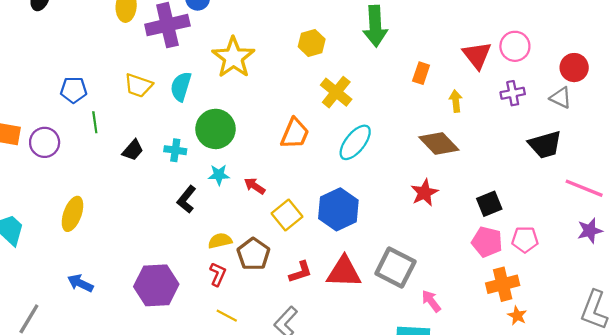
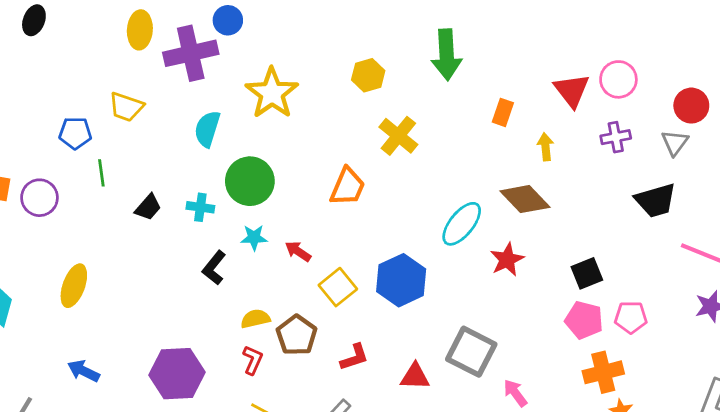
yellow trapezoid: (138, 85) -> (126, 107), moved
gray triangle: (561, 98) -> (675, 143), turned 40
cyan ellipse: (355, 142) -> (462, 224), moved
red triangle: (344, 272) -> (415, 376), moved, size x0.7

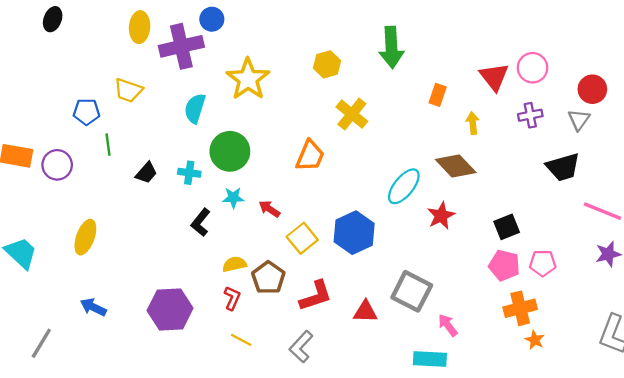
red L-shape: (354, 357) -> (316, 296), size x1.4

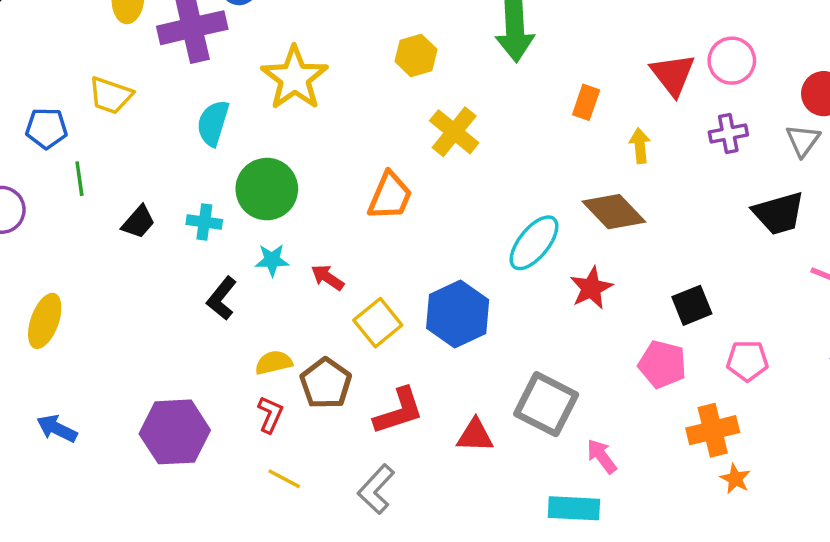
pink pentagon: (504, 265) -> (662, 364), moved

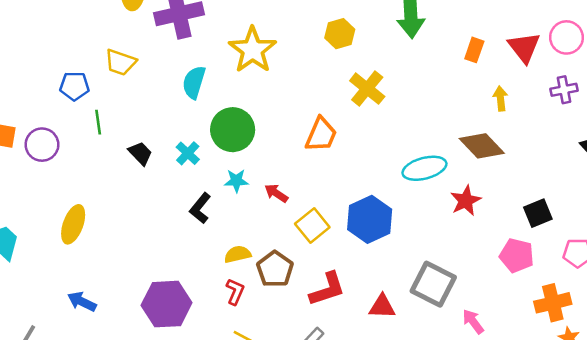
orange rectangle: (586, 102) -> (474, 50), moved
black trapezoid: (138, 222) -> (140, 153), turned -85
cyan cross: (204, 222) -> (188, 153), turned 35
cyan ellipse: (534, 243) -> (424, 168), turned 36

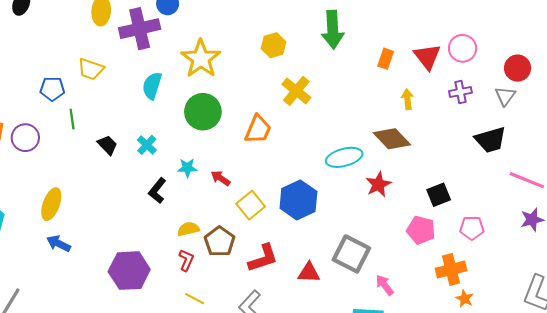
green circle: (233, 130) -> (203, 112), moved
blue arrow: (82, 302) -> (59, 244), moved

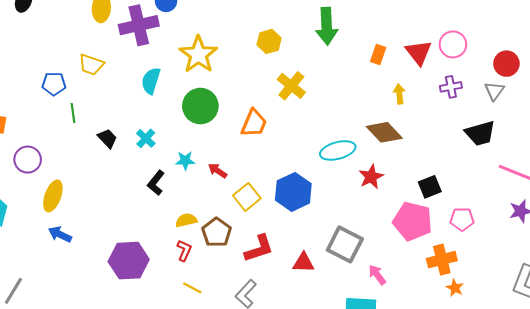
purple circle: (25, 138) -> (28, 160), moved
pink pentagon: (421, 230) -> (413, 221), size x1.4

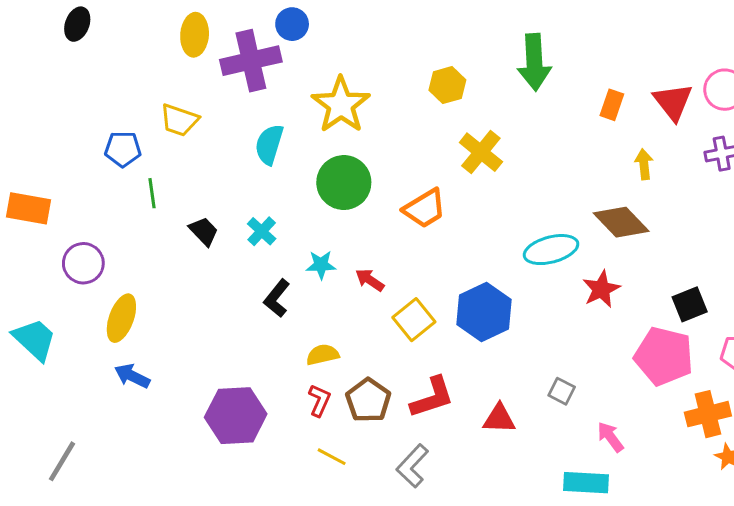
orange trapezoid: (254, 123) -> (425, 208), turned 36
brown pentagon: (217, 232) -> (368, 400), moved
gray square: (345, 244) -> (562, 391), size x0.5

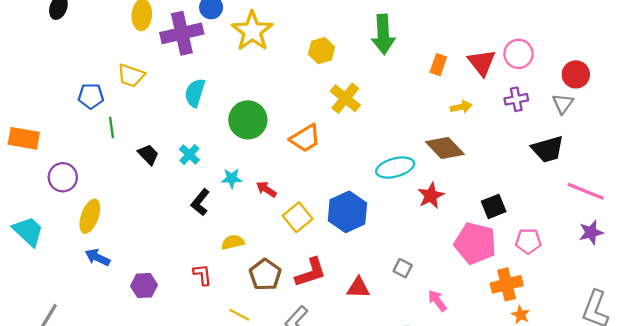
yellow star: (341, 105) -> (252, 31), moved
yellow arrow: (644, 164) -> (461, 107), turned 84
red L-shape: (319, 400) -> (202, 275), moved, turned -30
purple hexagon: (236, 416) -> (144, 285), moved, size x0.6

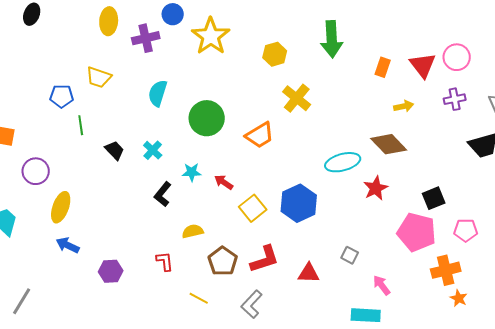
purple cross: (182, 33) -> (146, 38), size x0.7

